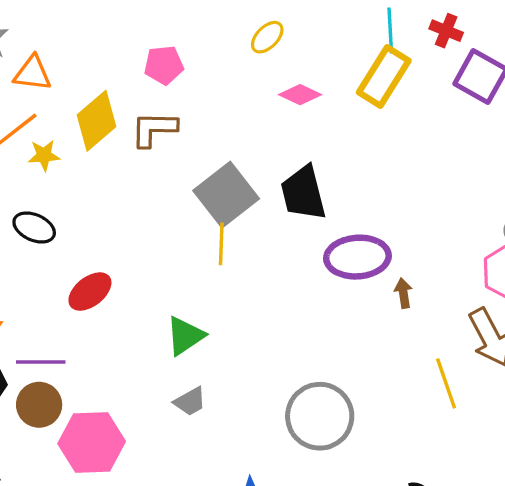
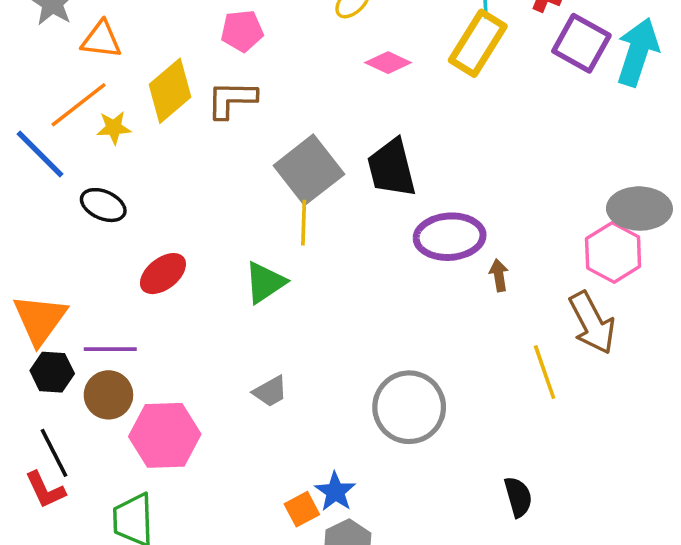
green triangle: (185, 336) -> (265, 282), moved

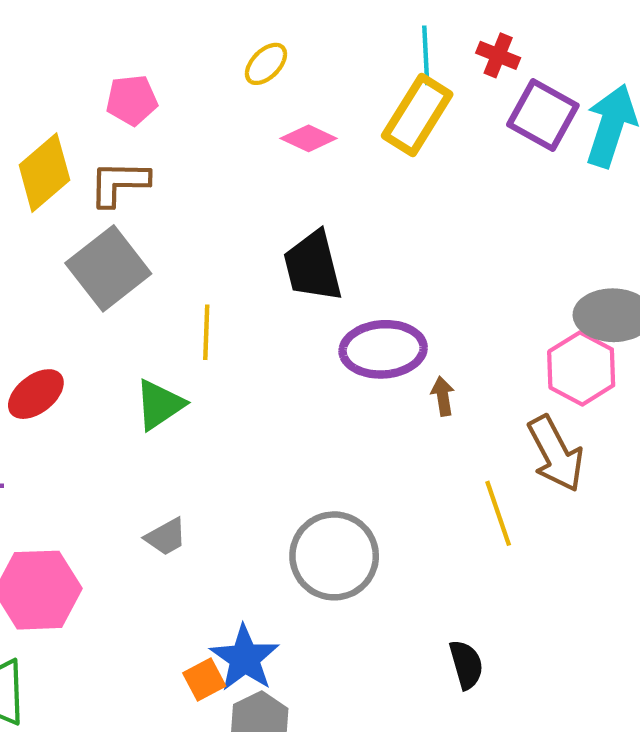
gray square: (309, 170) -> (108, 268), moved
blue star: (335, 492) -> (245, 658), size x1.4

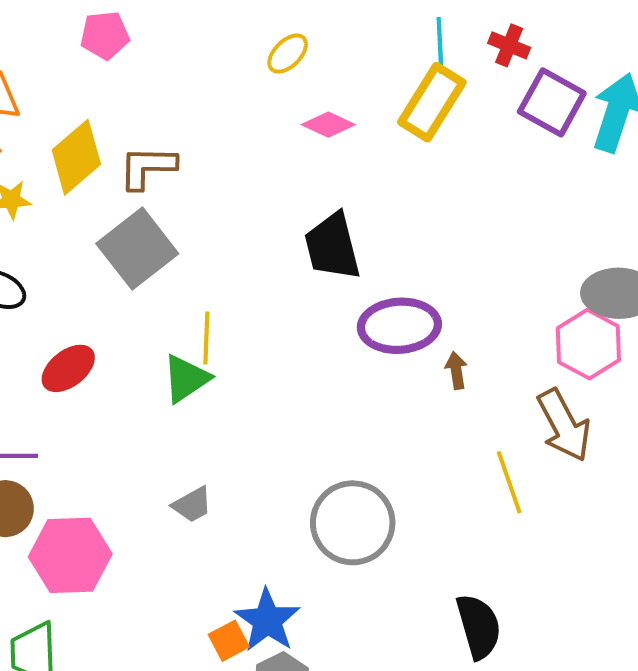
pink pentagon: (132, 100) -> (105, 35), moved
yellow line: (206, 332) -> (206, 338), moved
black semicircle: (466, 665) -> (479, 626), size x1.4

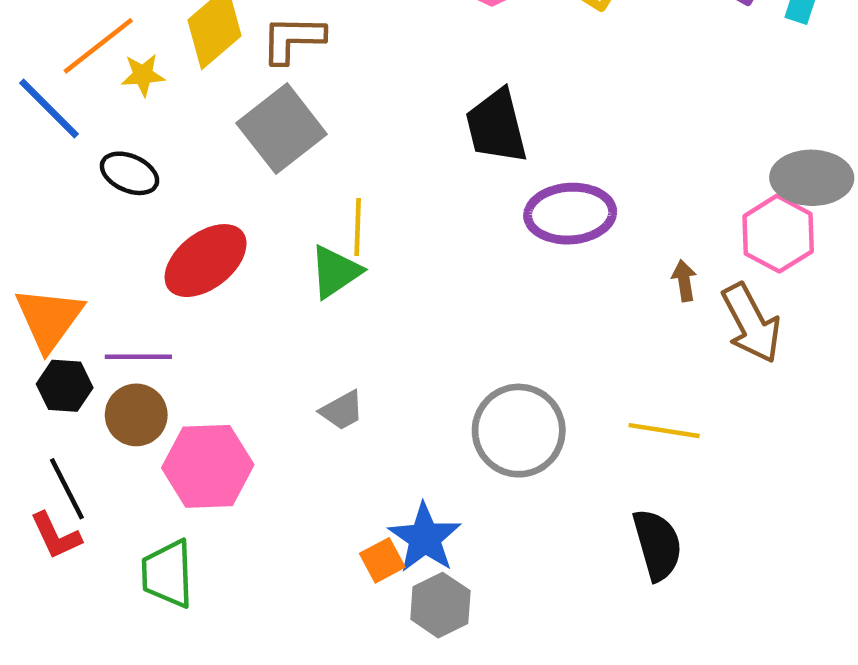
red ellipse: (68, 368) -> (206, 261), size x1.4
brown arrow: (456, 370) -> (684, 281), moved
yellow line: (509, 482) -> (664, 431), moved, turned -62

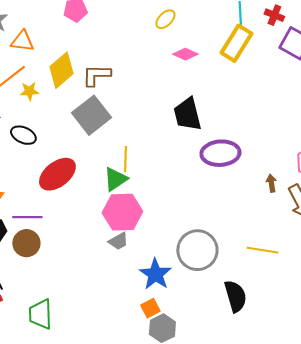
pink hexagon: (208, 466) -> (122, 212), moved
blue star: (425, 538) -> (155, 274), moved
black semicircle: (657, 545) -> (235, 296), moved
orange square: (382, 560) -> (150, 308), moved

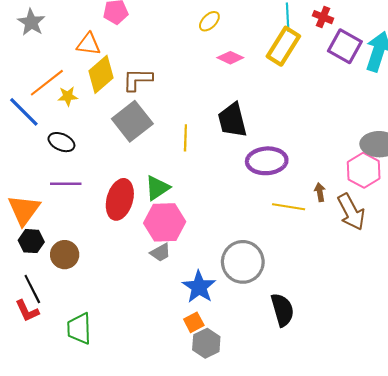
orange triangle: (22, 41) -> (89, 44), moved
yellow line: (125, 159) -> (185, 138), moved
red ellipse: (57, 174) -> (120, 199), moved, turned -36
purple line: (27, 217) -> (66, 184), moved
yellow line: (262, 250) -> (289, 207), moved

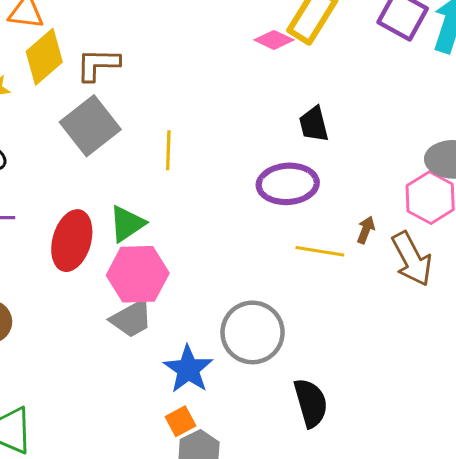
pink diamond: (230, 58) -> (274, 40), moved
black trapezoid: (232, 120) -> (314, 124), moved, size x0.7
brown arrow: (320, 192) -> (366, 230), turned 30
gray trapezoid: (160, 253) -> (132, 319), size x1.4

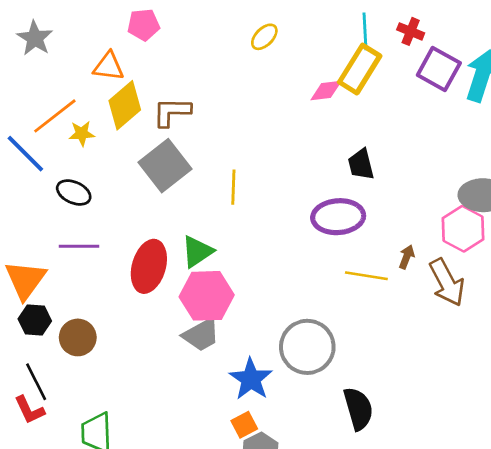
pink diamond: (274, 40) -> (326, 90), turned -32

